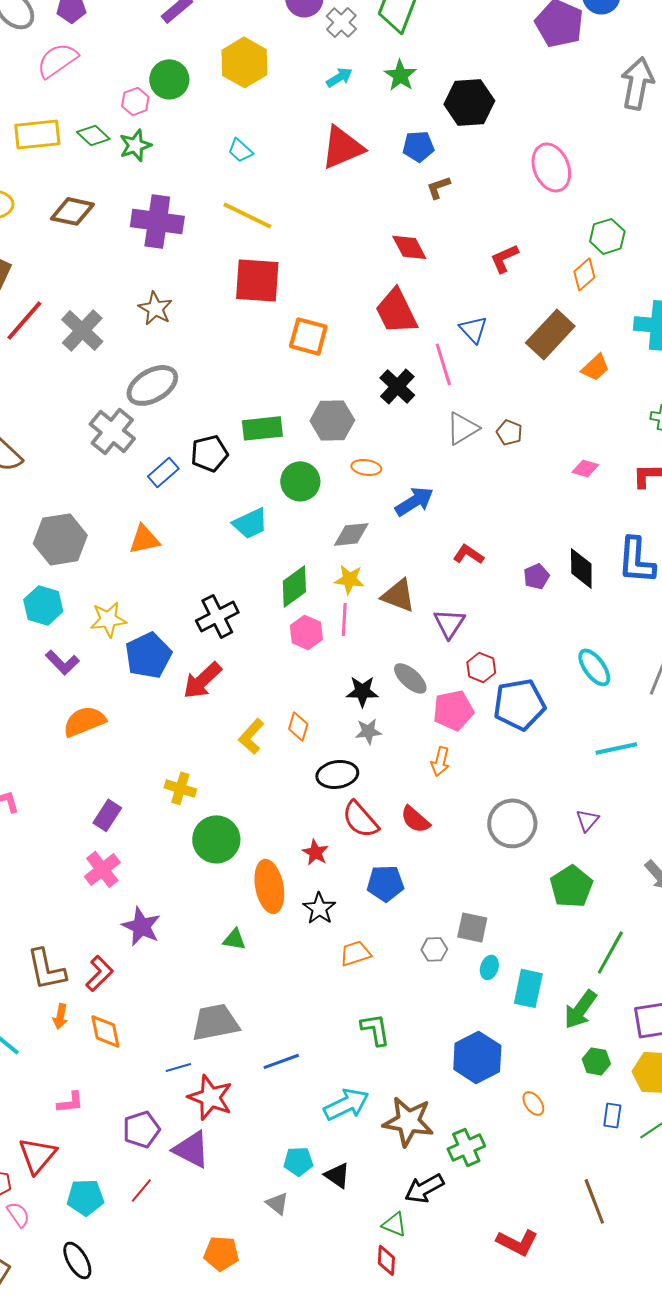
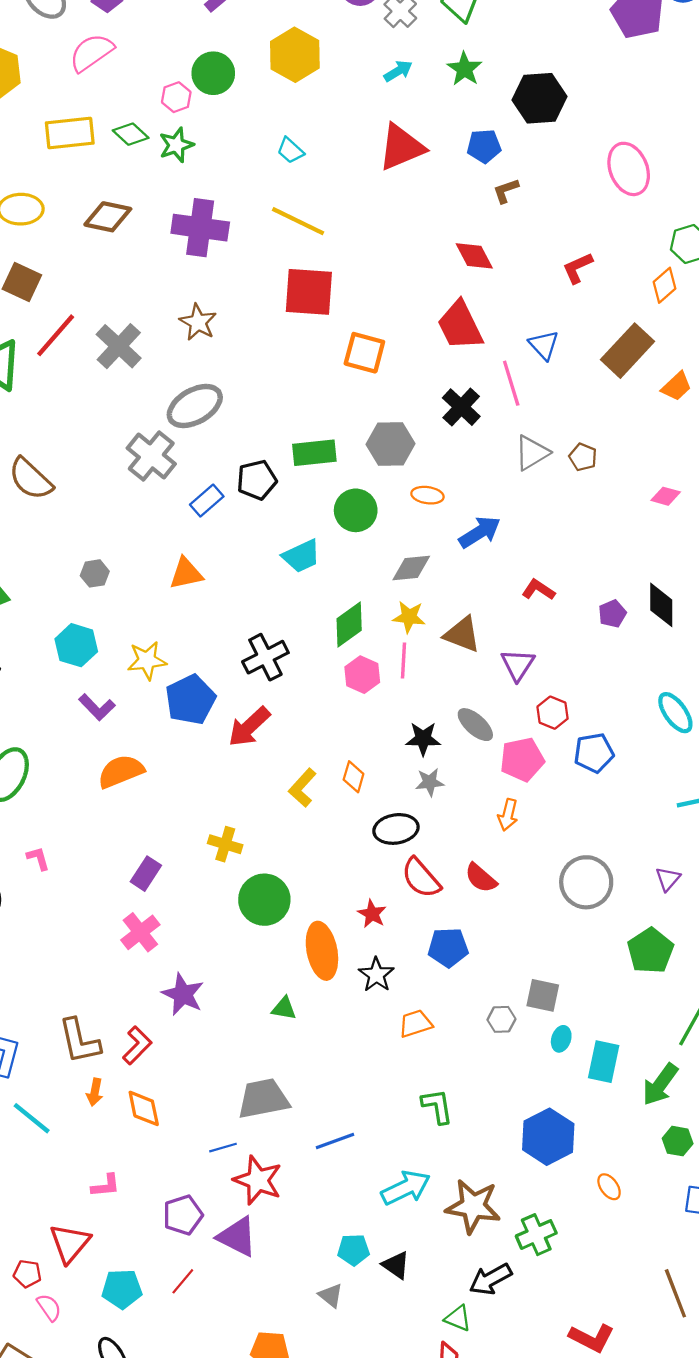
gray hexagon: (60, 539) -> (95, 573), size x0.5
blue pentagon: (519, 704) -> (594, 753), size x0.7

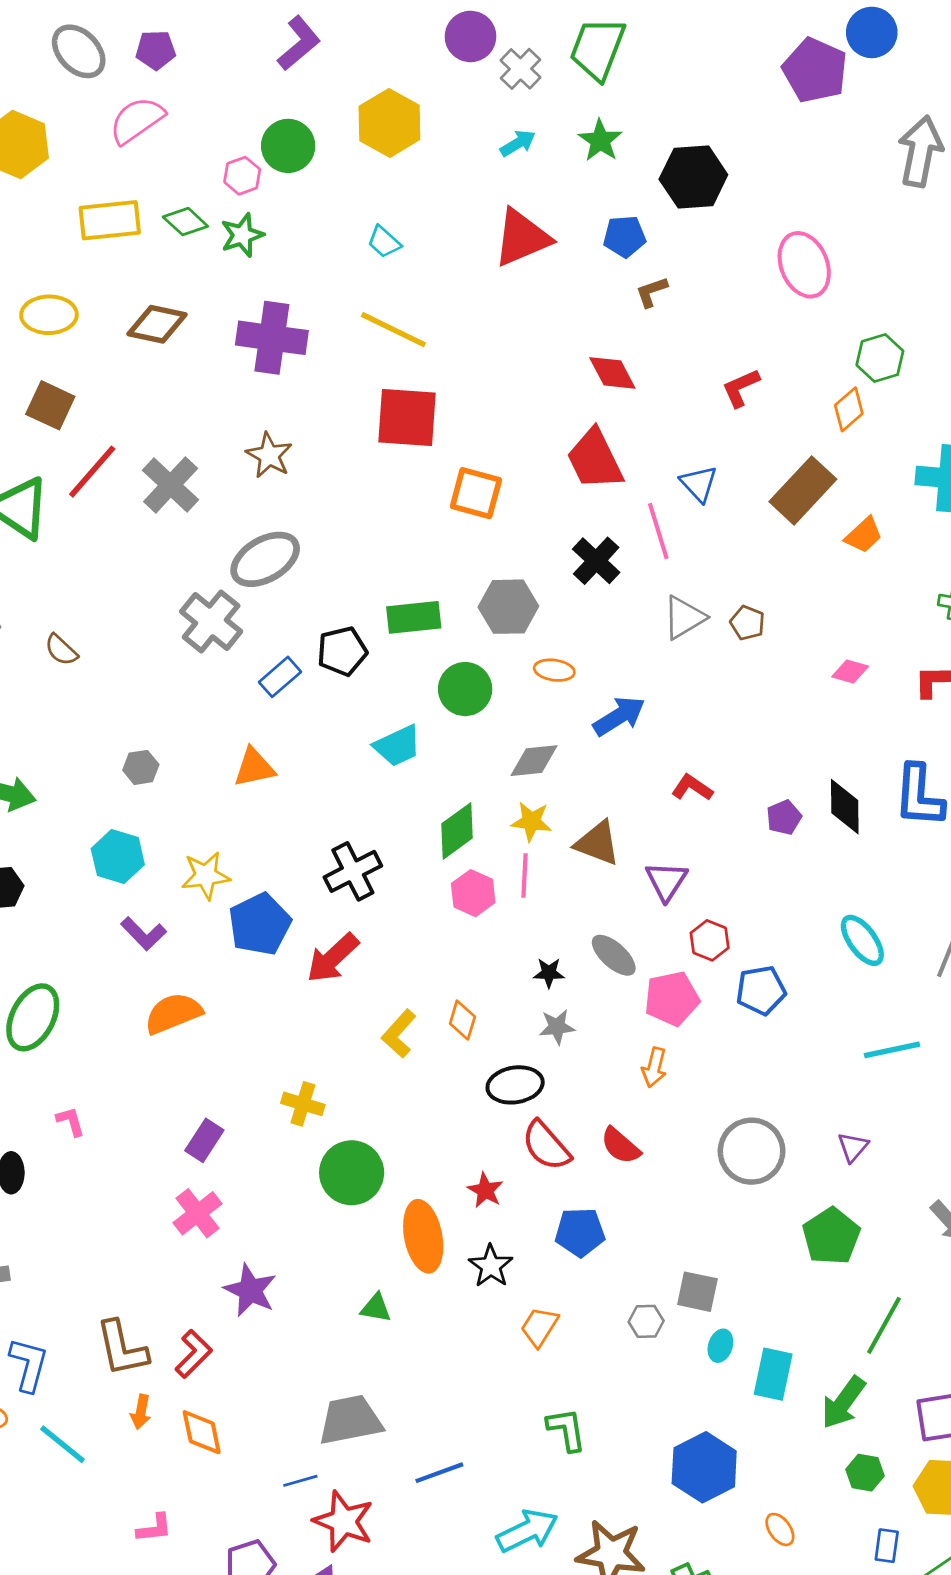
brown semicircle: (31, 479) -> (61, 650), size x0.6
black star: (423, 739) -> (549, 973), size x0.7
orange trapezoid: (416, 1024) -> (539, 1327), turned -40

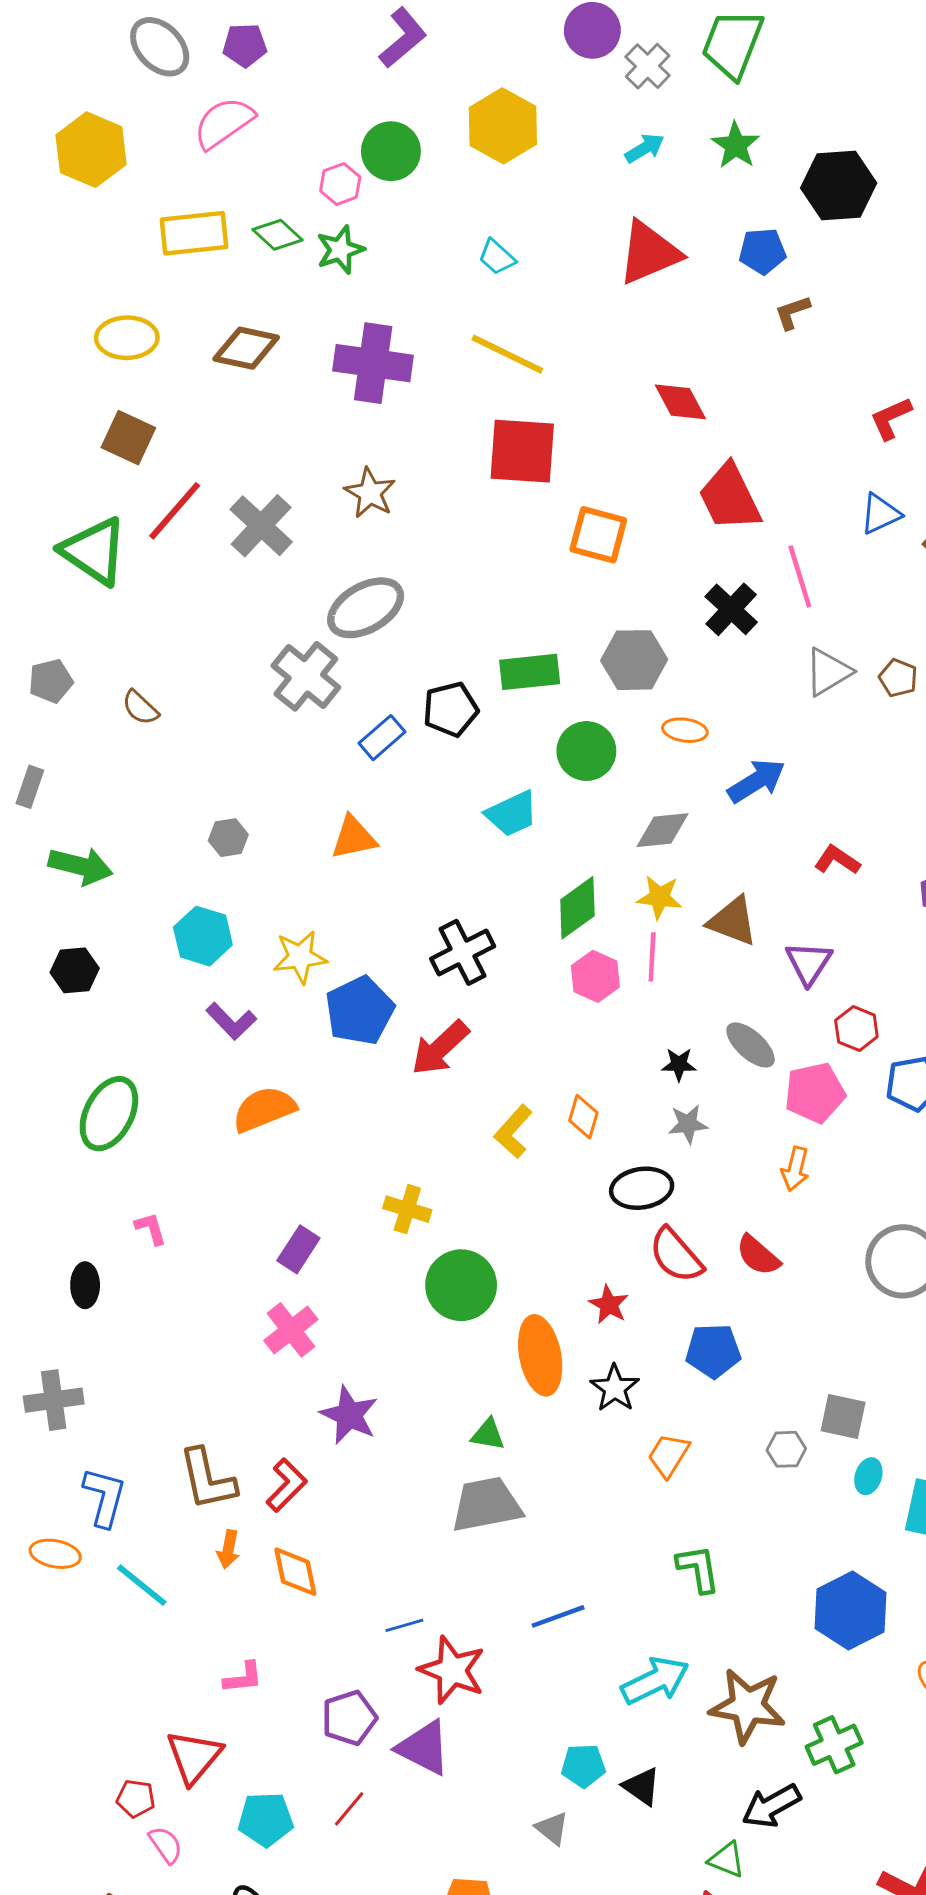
red diamond: (612, 373) -> (680, 402), moved
blue triangle: (699, 484) -> (880, 514), moved, turned 48
gray trapezoid: (350, 1420) -> (486, 1505), moved

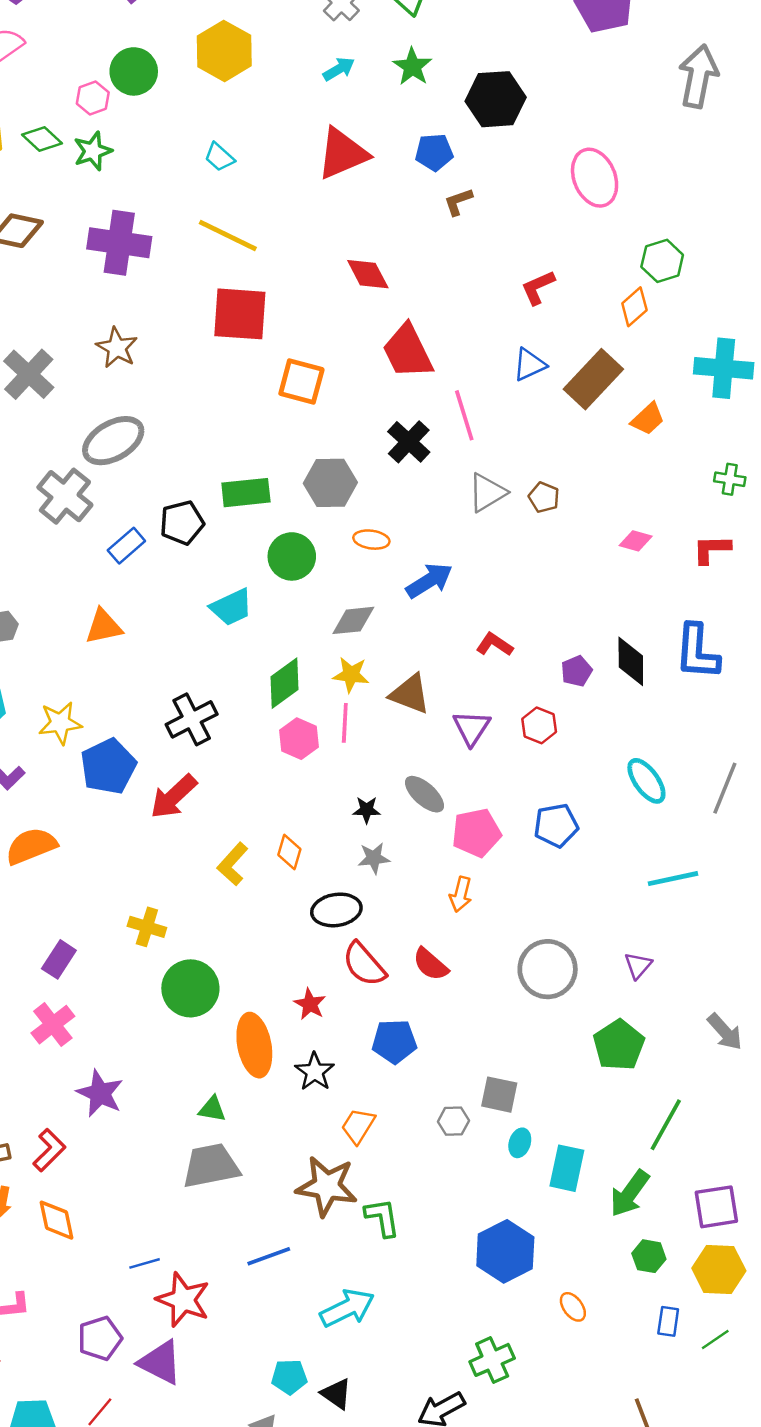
red hexagon: (856, 1029) -> (539, 725), moved
brown star: (748, 1706) -> (327, 1186), moved

